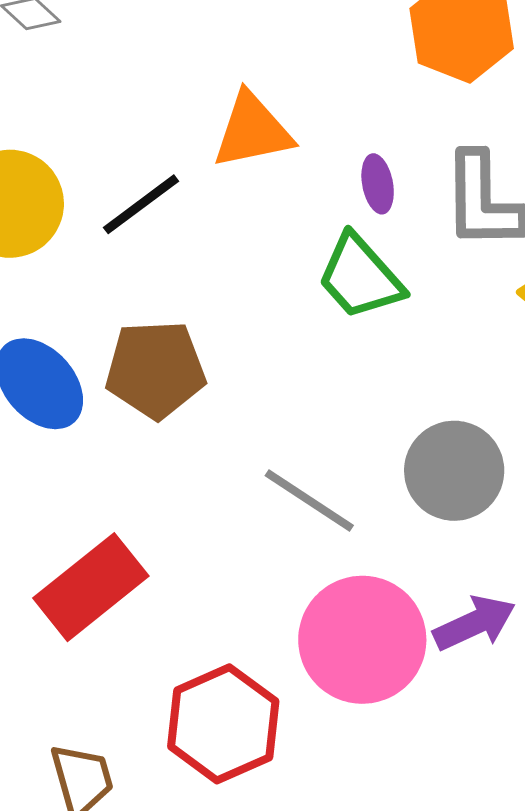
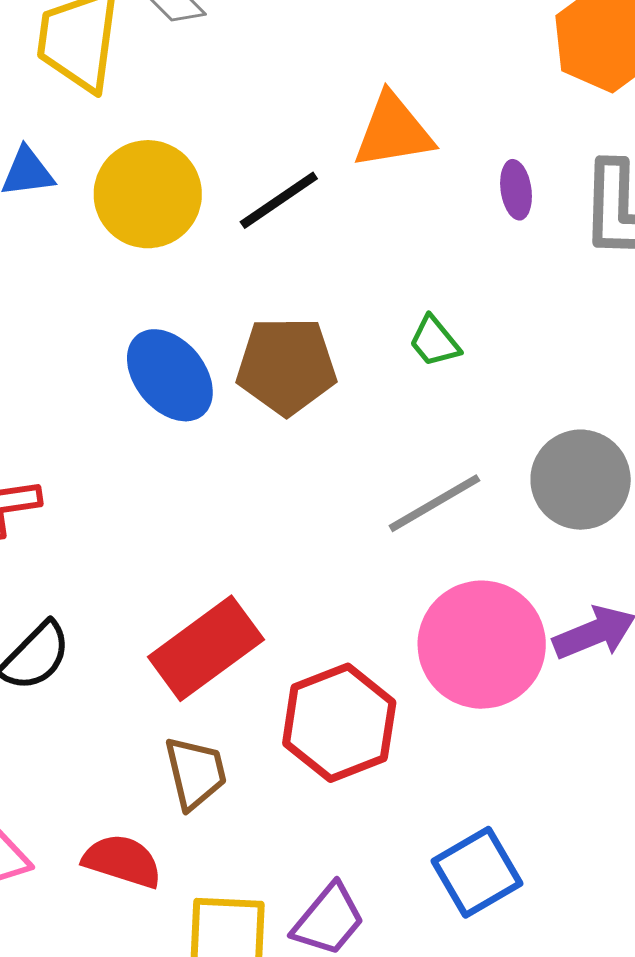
green trapezoid: (360, 277) -> (435, 341), moved, size x0.6
gray line: (309, 500) -> (434, 503), turned -66
red rectangle: (91, 587) -> (206, 648), moved

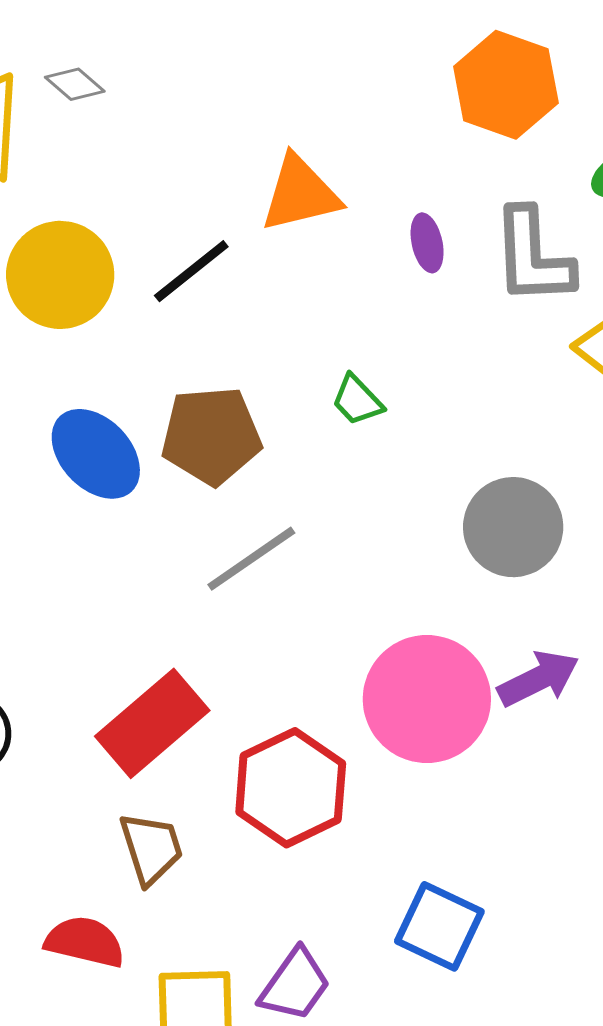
gray line: (434, 503) -> (251, 559), moved
blue square: (477, 872) -> (439, 926), turned -30

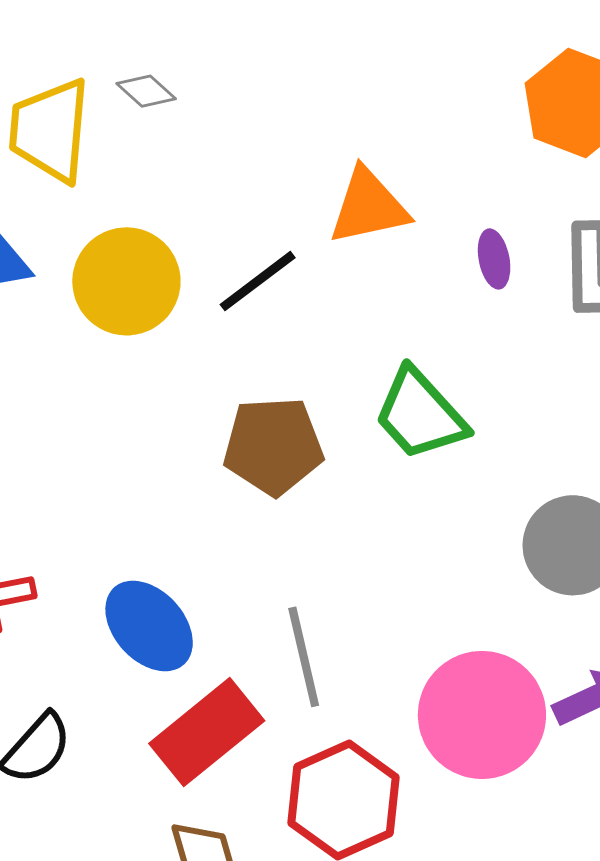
green trapezoid: (357, 400) -> (420, 414), size x1.8
blue ellipse: (96, 454) -> (149, 626), moved
gray line: (251, 559) -> (304, 657), moved, turned -70

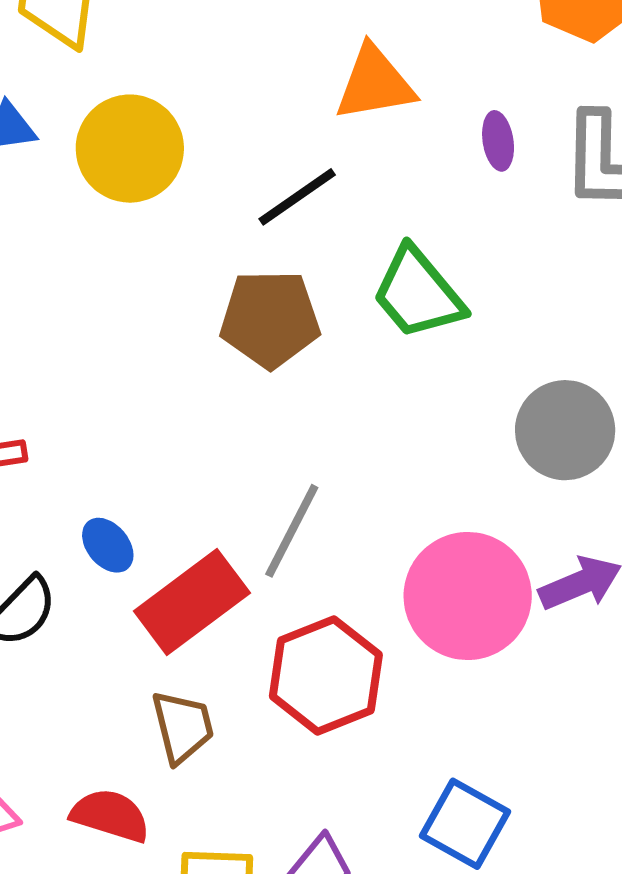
black line: (258, 281) -> (297, 197), moved
blue ellipse: (149, 626) -> (108, 545), moved, size x0.6
gray line: (304, 657) -> (292, 531), turned 38

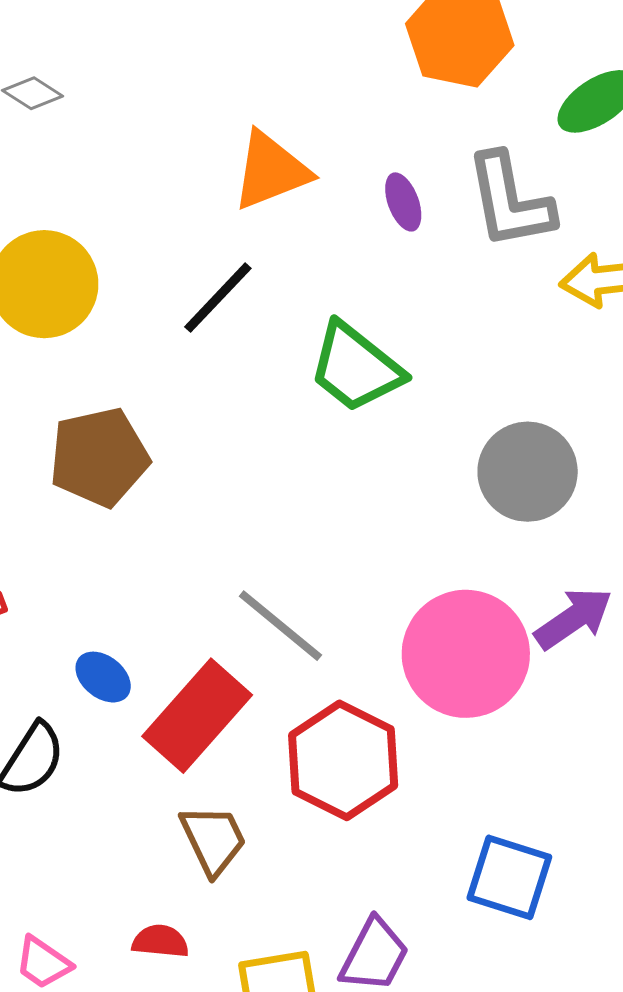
brown pentagon: (270, 319) -> (99, 457), moved
gray line: (292, 531) -> (280, 626), turned -66
red semicircle: (110, 816) -> (160, 941), size x0.7

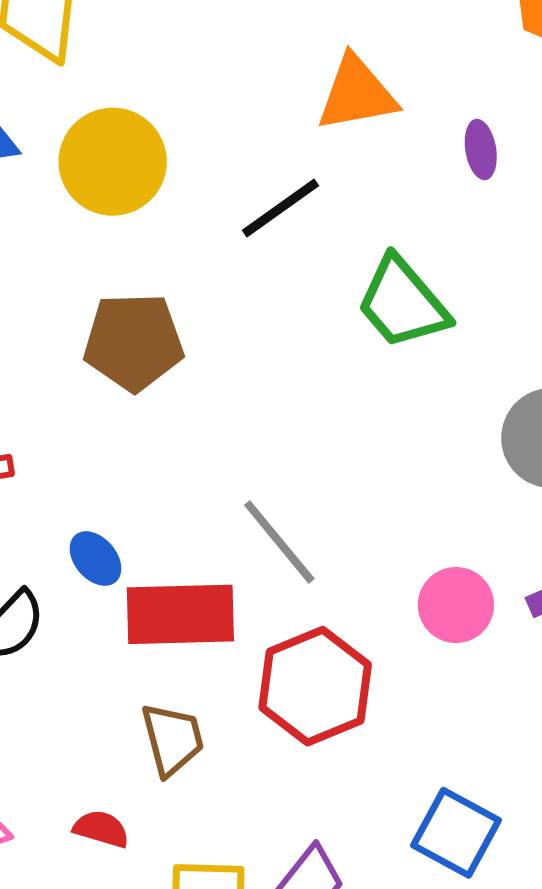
pink circle: (466, 654) -> (456, 605), size x0.6
red rectangle: (197, 716) -> (180, 614), turned 36

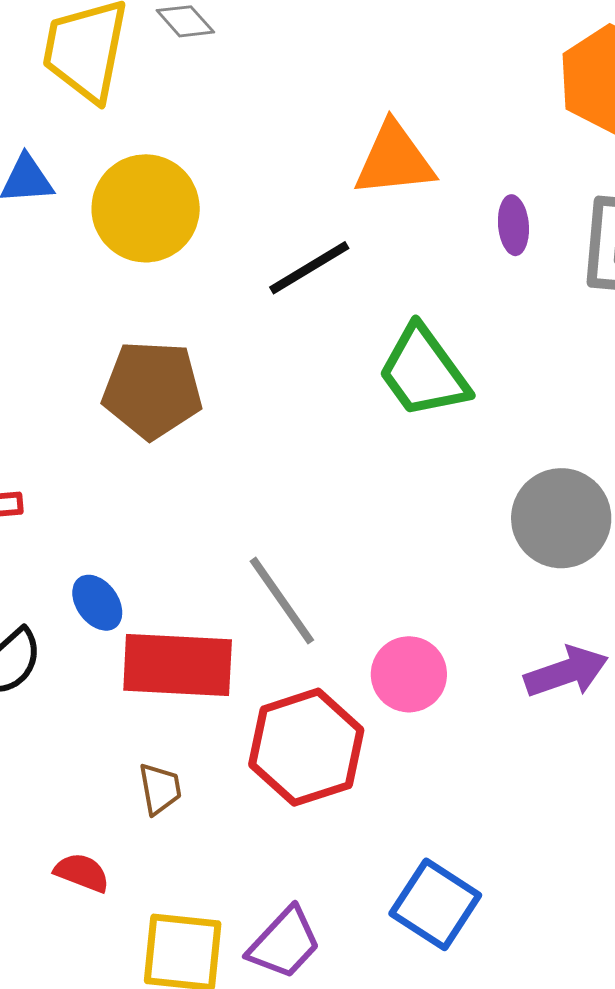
pink circle: (456, 605) -> (409, 674), moved
brown trapezoid: (173, 739) -> (160, 789), size x0.7

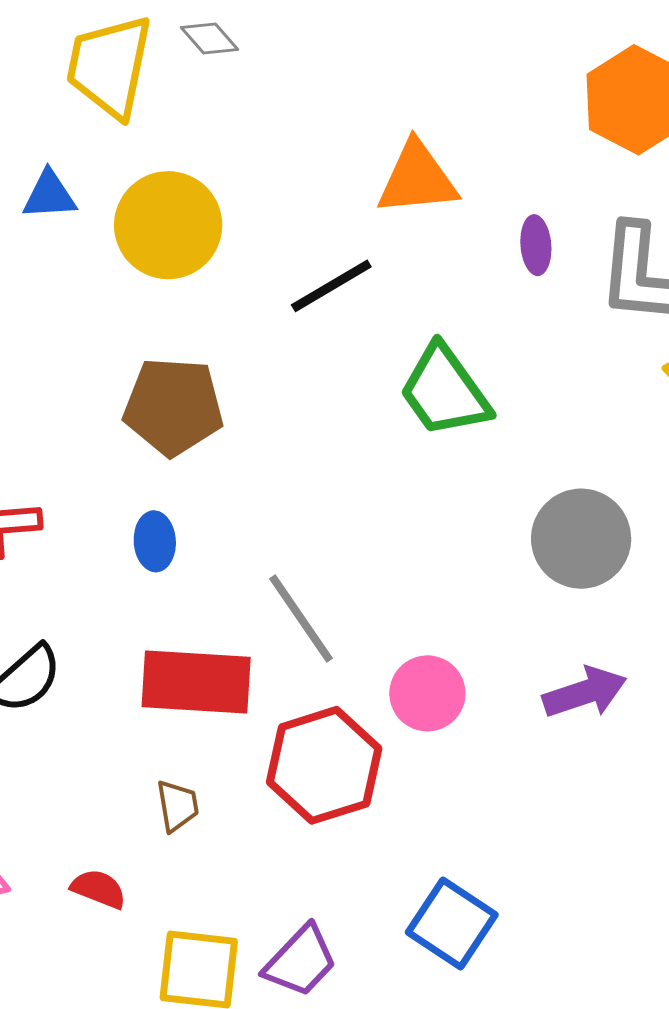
blue ellipse: (97, 603) -> (155, 541), moved, turned 32

